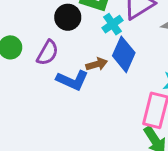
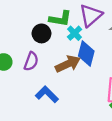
brown arrow: (97, 64) -> (68, 64), size x1.6
blue L-shape: (72, 80) -> (47, 94), moved, turned -150

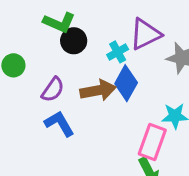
green L-shape: (60, 19) -> (59, 22), moved
purple semicircle: (31, 61) -> (53, 90), moved

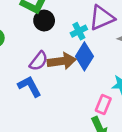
purple semicircle: (53, 90) -> (39, 61), moved
pink rectangle: (152, 142) -> (103, 105), size x0.7

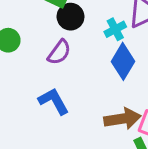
purple semicircle: (39, 61) -> (59, 52), moved
brown arrow: (62, 61) -> (122, 119), moved

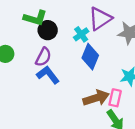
blue L-shape: (54, 101) -> (48, 75), moved

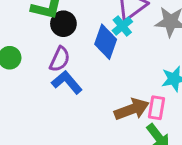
cyan cross: (81, 34) -> (122, 26), moved
blue diamond: (90, 57) -> (106, 42), moved

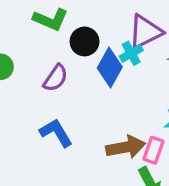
black circle: (63, 24) -> (85, 41), moved
blue L-shape: (67, 82) -> (56, 133), moved

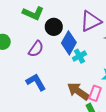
cyan cross: (131, 53) -> (79, 56), moved
brown arrow: (126, 147) -> (78, 91), turned -135

